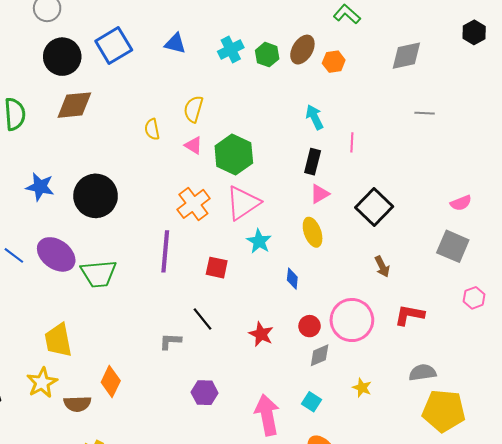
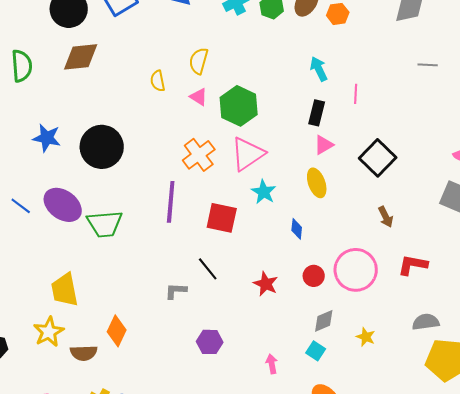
red square: (217, 268) -> (222, 218), size x1.4
gray diamond: (320, 355) -> (324, 321), moved
pink arrow: (267, 415) -> (272, 364), size x0.5

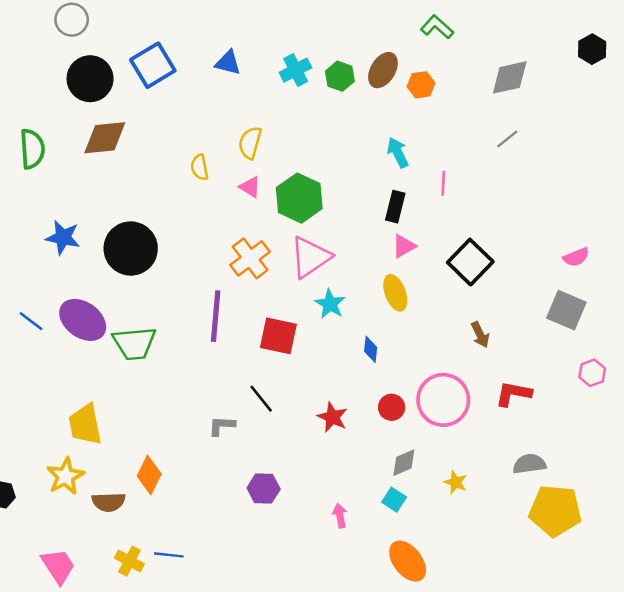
gray line: (428, 65) -> (507, 139), moved, turned -42

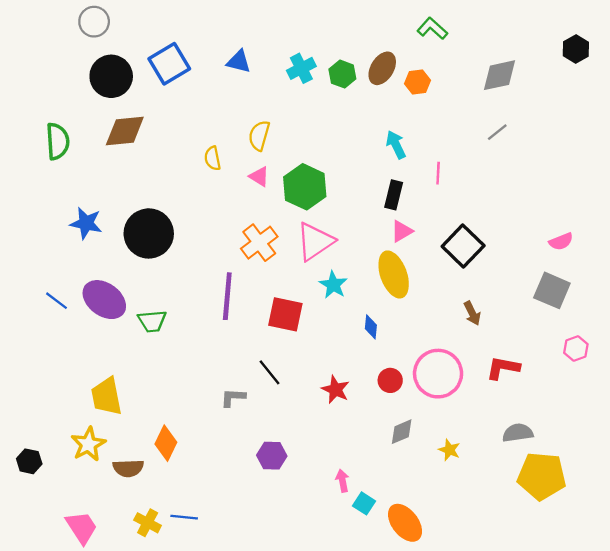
yellow ellipse: (395, 293) -> (394, 274), size x1.4
green trapezoid: (134, 343) -> (152, 321), size x0.7
cyan square: (394, 500) -> (364, 503), moved

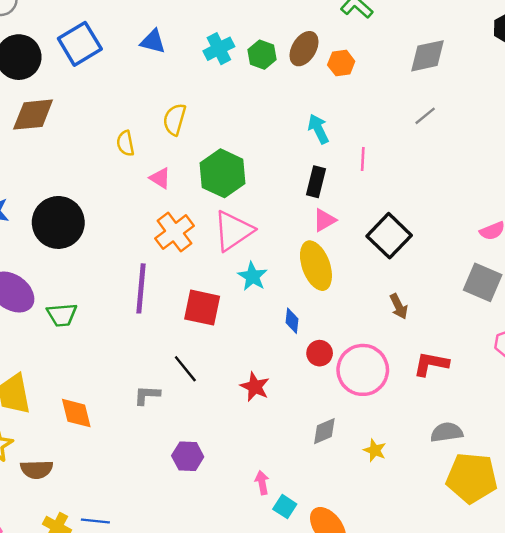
pink triangle: (259, 177) -> (160, 178), moved
red circle: (390, 380) -> (320, 353), moved
orange diamond: (166, 443) -> (76, 413), moved, turned -40

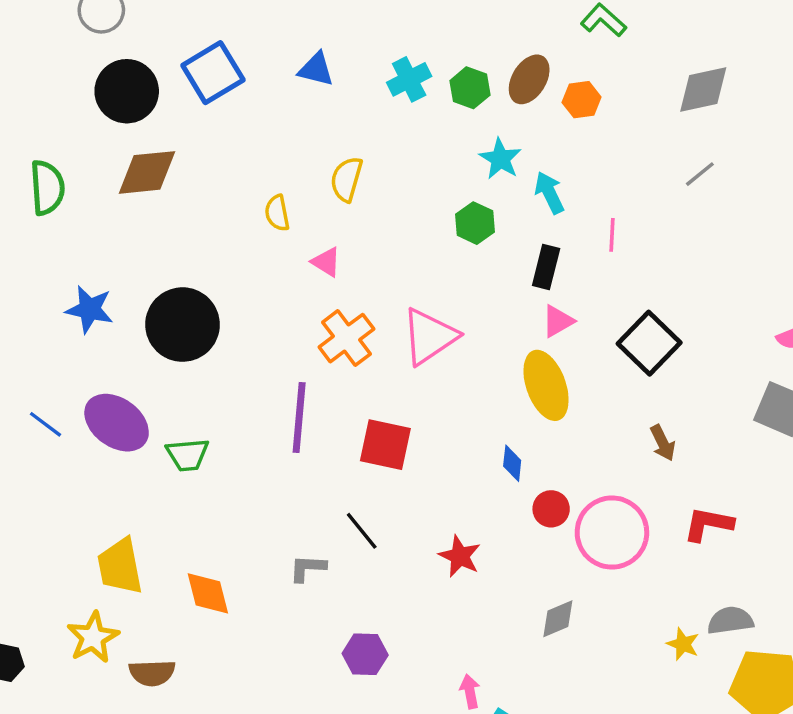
green hexagon: (222, 173) -> (475, 223), moved, size x0.6
cyan star: (252, 276) -> (500, 159), moved
yellow star: (375, 450) -> (683, 644), moved

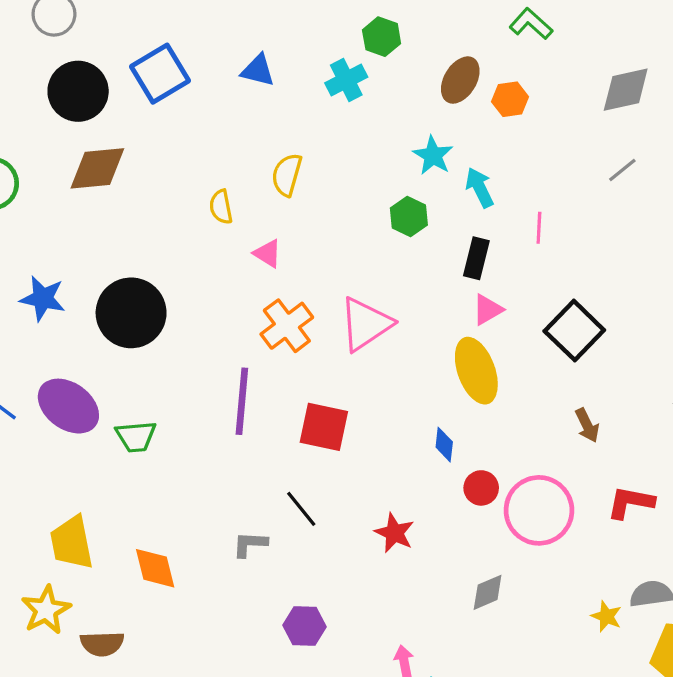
green hexagon: (470, 88) -> (382, 37), moved

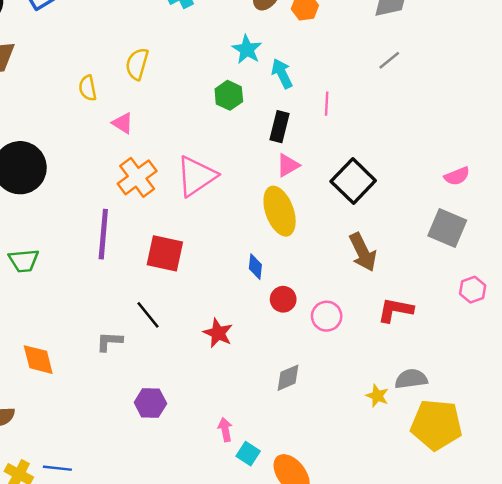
brown arrow: (587, 425) -> (363, 252), size x1.5
pink circle: (539, 510) -> (327, 316), size x0.6

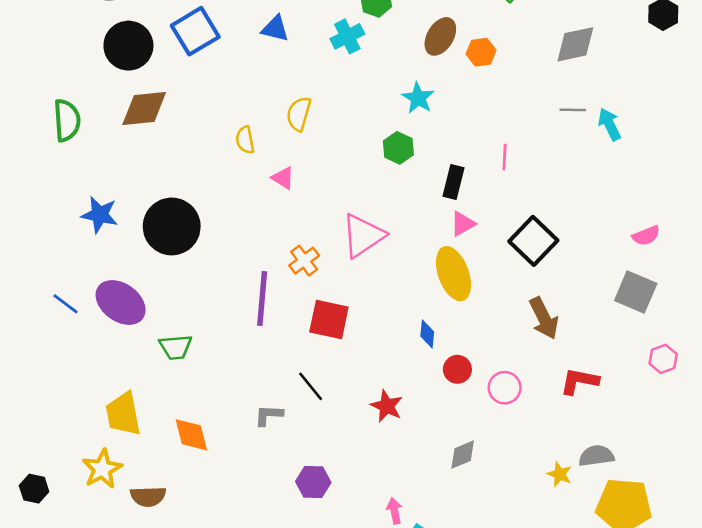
gray line: (389, 60) -> (573, 110), turned 40
cyan arrow: (282, 74) -> (609, 124), moved
orange cross: (137, 177) -> (304, 261), moved, size x0.7
green trapezoid: (24, 261) -> (176, 347), moved

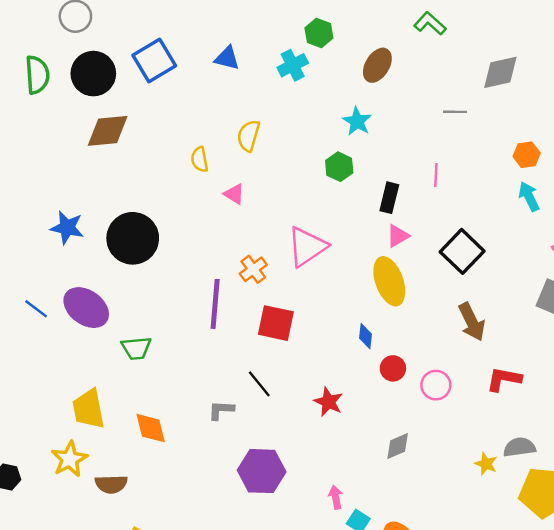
orange hexagon: (481, 52) -> (527, 155), moved
gray line: (573, 110) -> (455, 112), moved
green semicircle: (67, 120) -> (37, 75), moved
cyan arrow: (609, 124) -> (529, 197), moved
purple hexagon: (313, 482) -> (262, 471), size x1.5

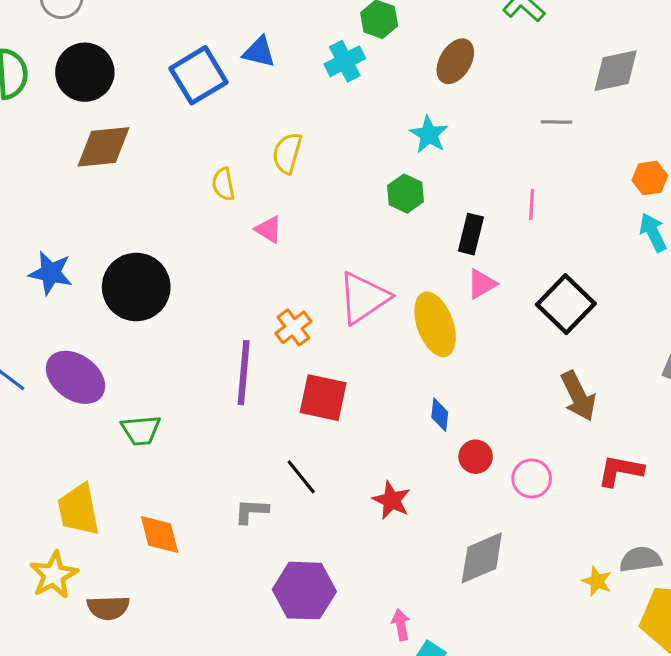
blue square: (154, 60) -> (198, 75), moved
yellow ellipse: (389, 281) -> (435, 324), moved
gray diamond: (398, 446) -> (482, 558), size x1.5

